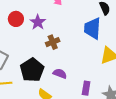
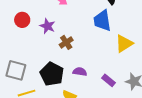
red circle: (16, 19) -> (22, 20), moved
purple rectangle: (86, 88) -> (108, 80), turned -48

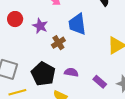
blue trapezoid: (102, 21) -> (77, 24), moved

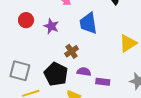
brown cross: (58, 43) -> (72, 51), moved
purple rectangle: (100, 82) -> (103, 82), moved, turned -32

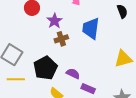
brown cross: (72, 51) -> (61, 39), moved

